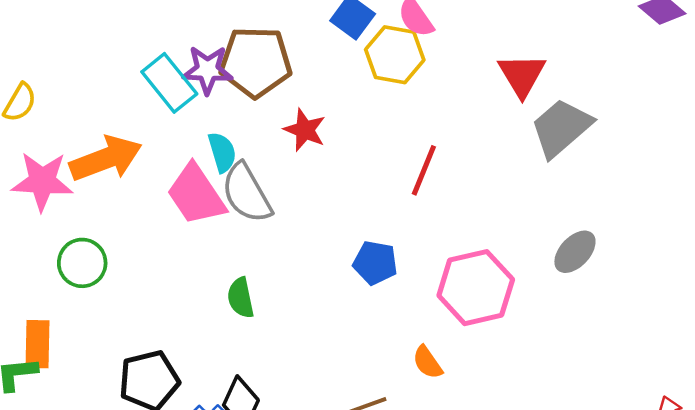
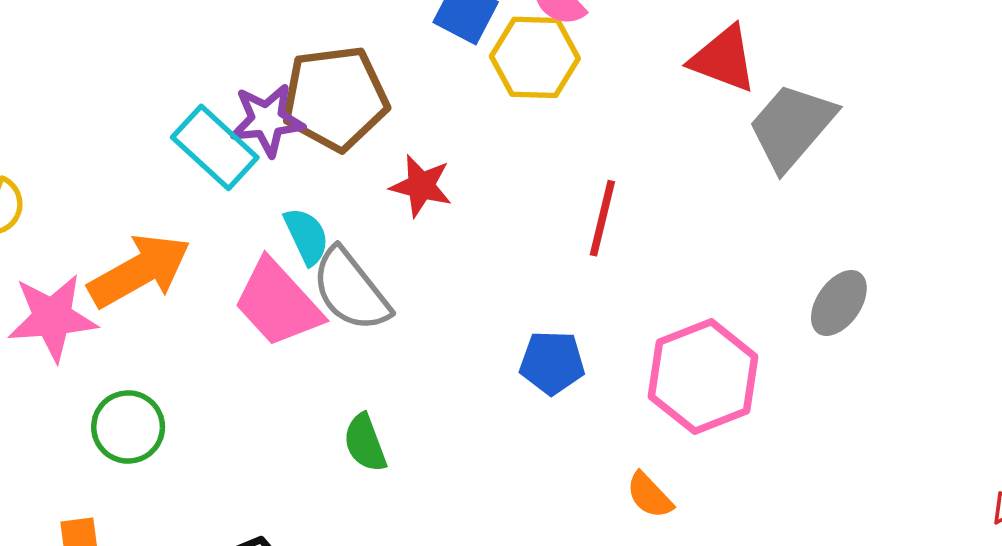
red triangle: (522, 75) -> (723, 59), turned -30

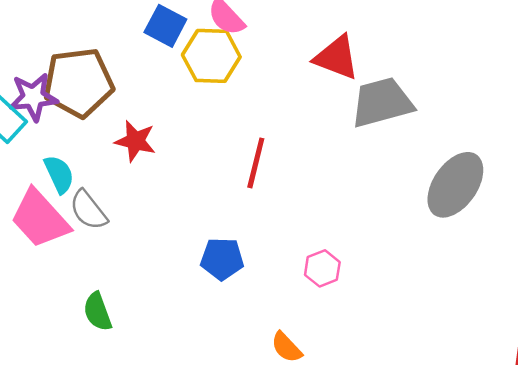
gray trapezoid: (792, 126) -> (382, 102), turned 34
gray semicircle: (351, 290) -> (88, 210), size x0.7
gray ellipse: (839, 303) -> (455, 185), moved, size x1.5
pink hexagon: (703, 377) -> (322, 268), size x0.5

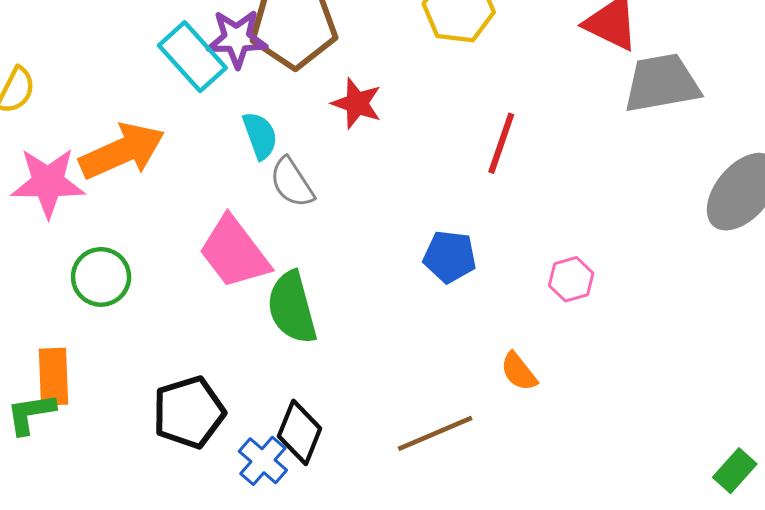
pink trapezoid: (40, 219) -> (234, 252), moved
green semicircle: (98, 312) -> (292, 308), size x1.5

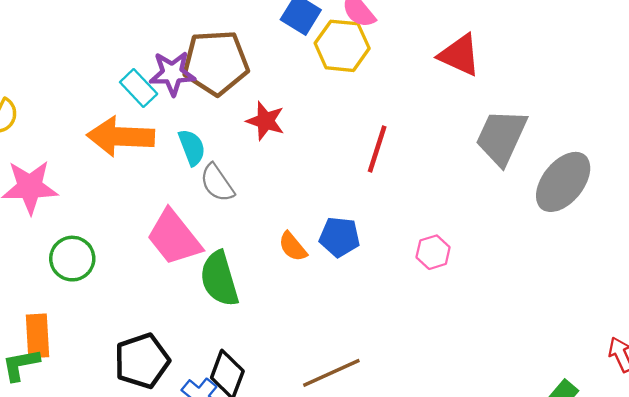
cyan rectangle: (192, 57) -> (139, 88), size x0.7
gray trapezoid: (662, 83) -> (501, 137), moved, turned -54
orange arrow: (122, 151) -> (121, 137), moved, turned -152
orange semicircle: (519, 372) -> (293, 247), moved

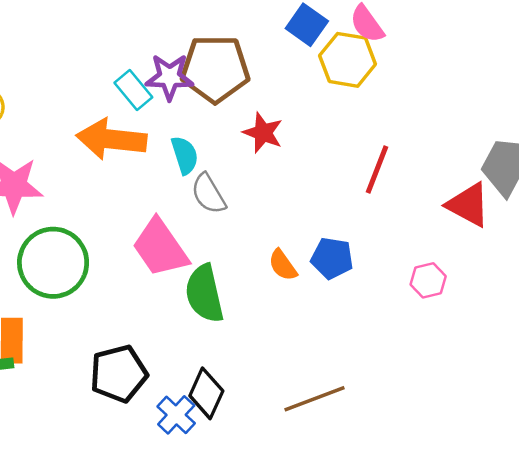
red triangle: (459, 55) -> (468, 205), moved
green circle: (72, 259) -> (53, 263), size x1.5

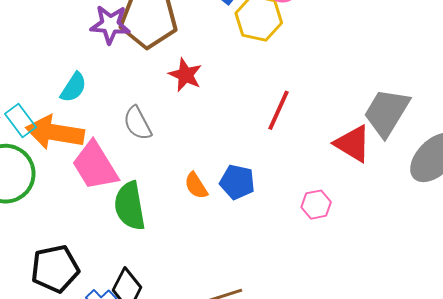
cyan rectangle: (133, 90) -> (20, 120), moved
orange arrow: (111, 139) -> (55, 132), moved
cyan semicircle: (185, 155) -> (73, 87), moved, turned 48

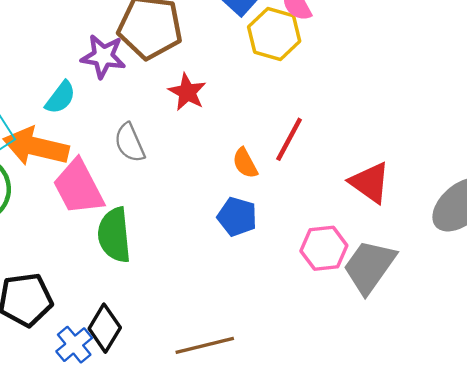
purple star: (110, 24) -> (103, 56), moved
gray trapezoid: (387, 113) -> (369, 267), moved
orange semicircle: (196, 186) -> (245, 163), moved
pink hexagon: (316, 205) -> (324, 248), size x1.4

